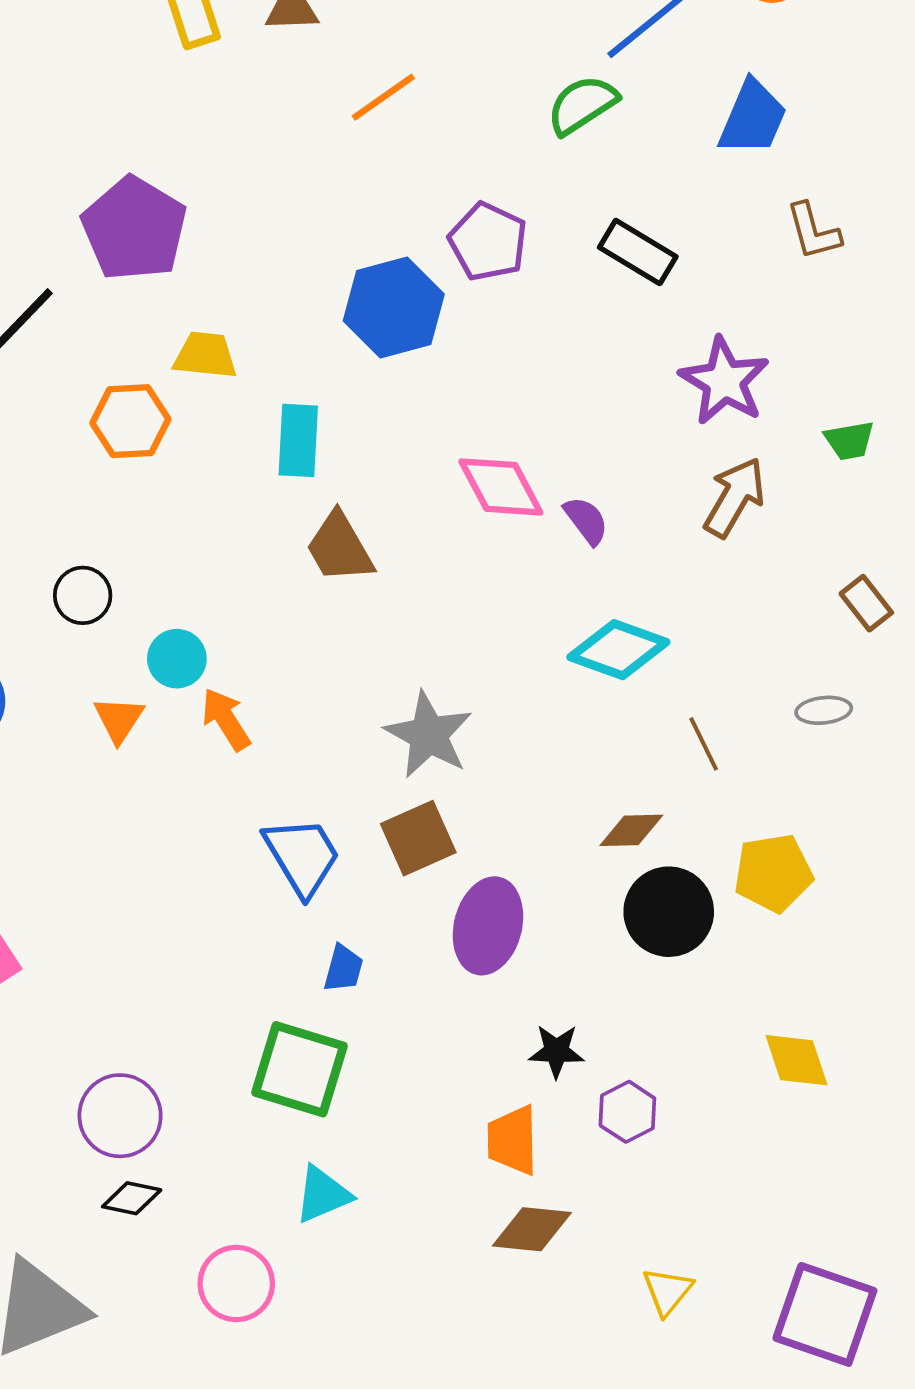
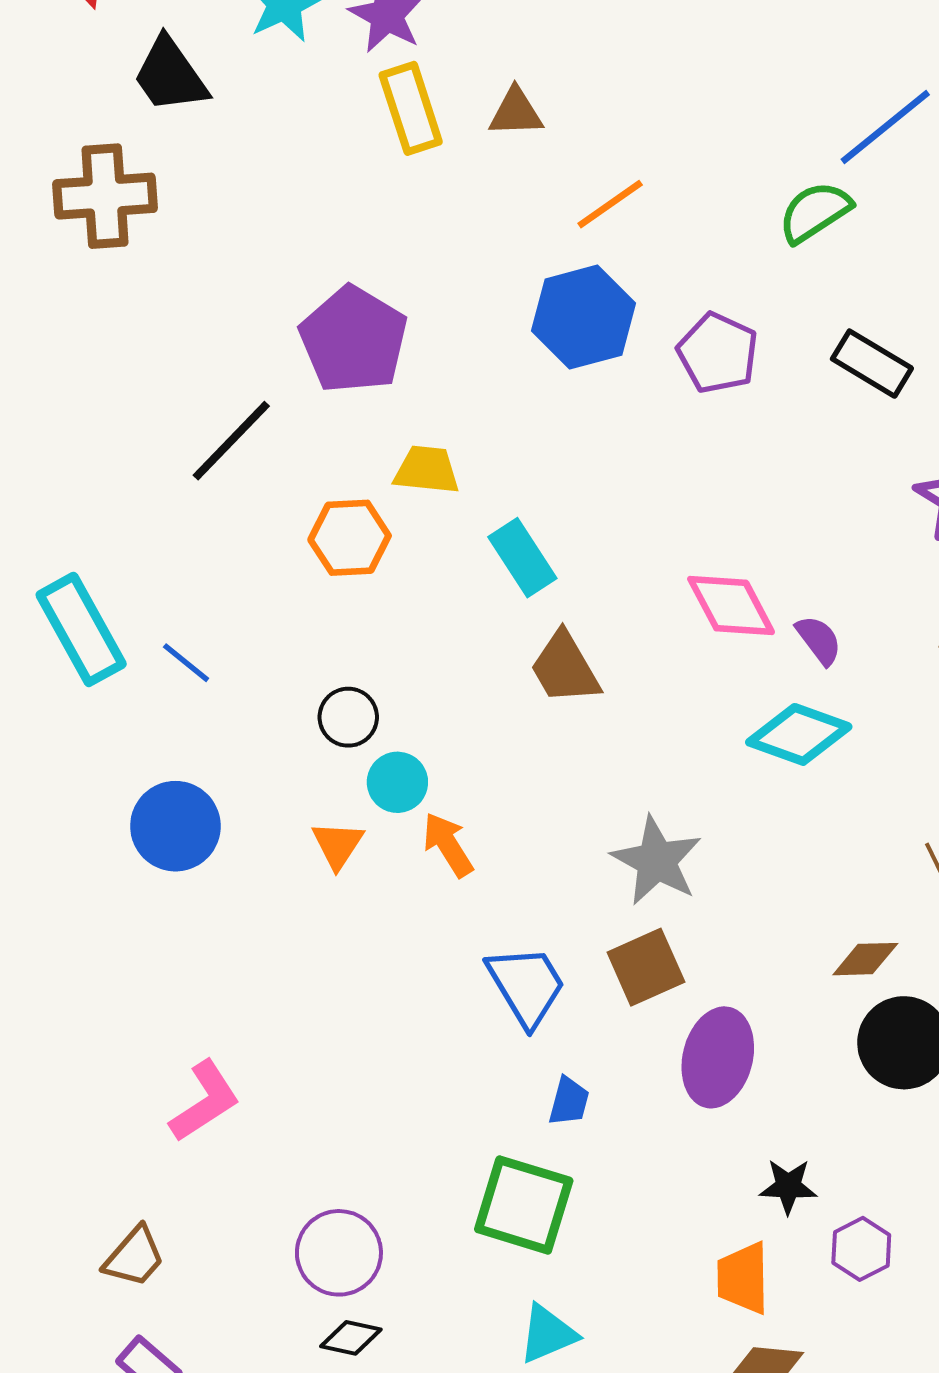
blue hexagon: (394, 307) -> (584, 317), moved
cyan rectangle: (298, 440) -> (522, 558), turned -36
black circle: (83, 595) -> (348, 717), moved
cyan diamond: (618, 650) -> (799, 734), moved

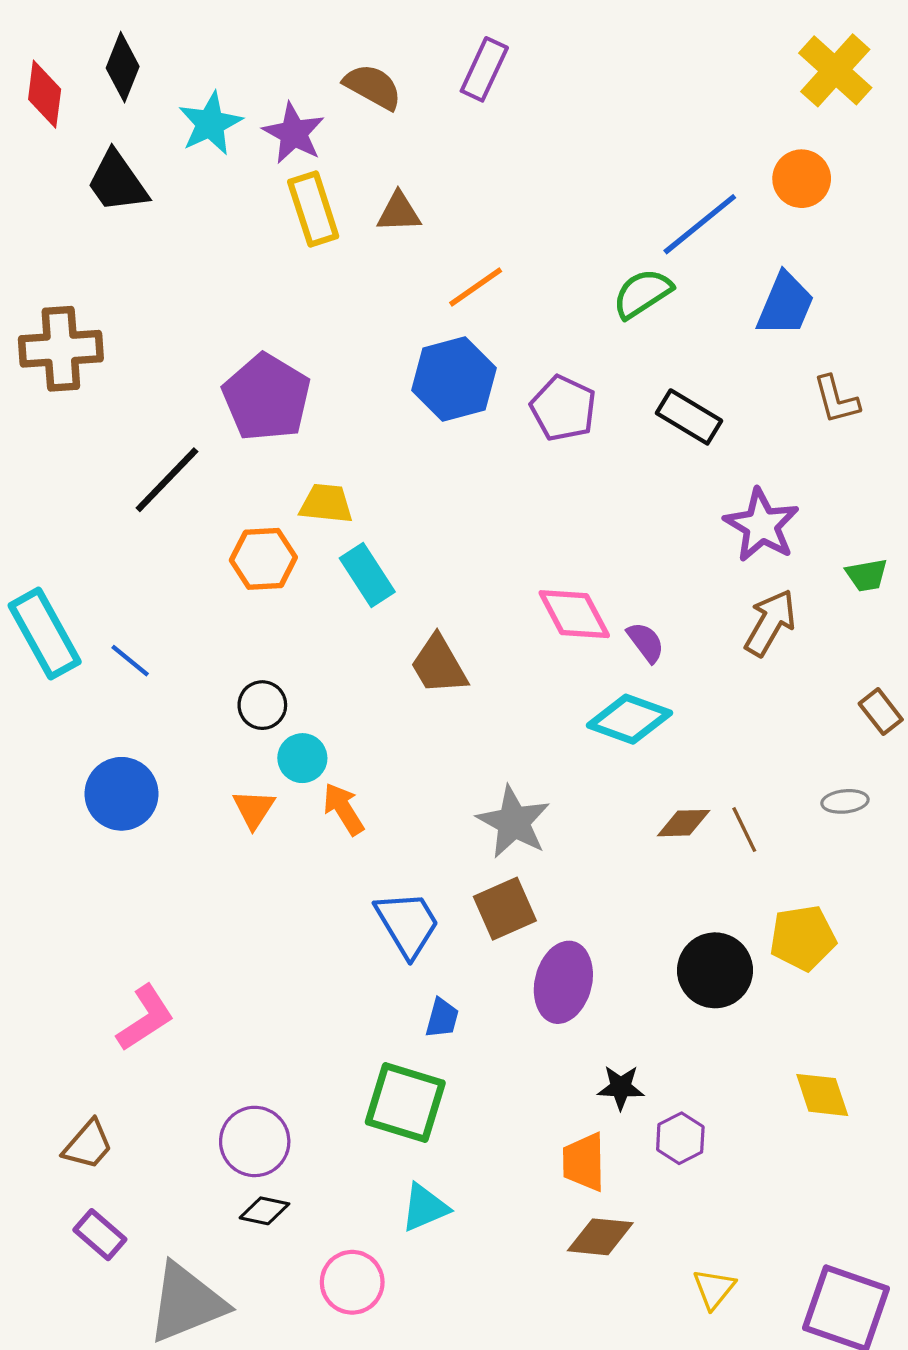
brown cross: (105, 196) -> (61, 349), moved
cyan rectangle: (522, 558) -> (367, 575), moved
brown diamond: (865, 959) -> (684, 823), moved

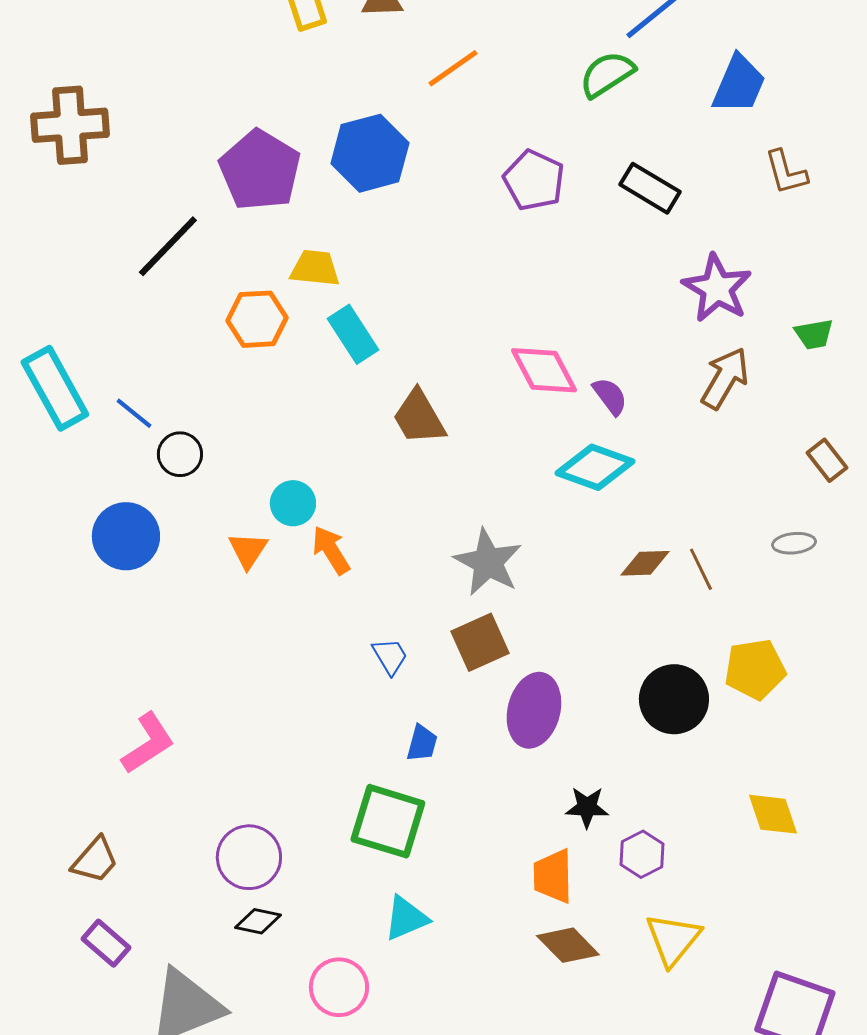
blue hexagon: (454, 379) -> (370, 153), moved
black circle: (262, 705) -> (180, 454), moved
blue trapezoid: (407, 924) -> (390, 656), size x0.6
brown diamond: (600, 1237) -> (568, 945), turned 40
yellow triangle: (714, 1289) -> (673, 939), moved, size x1.4

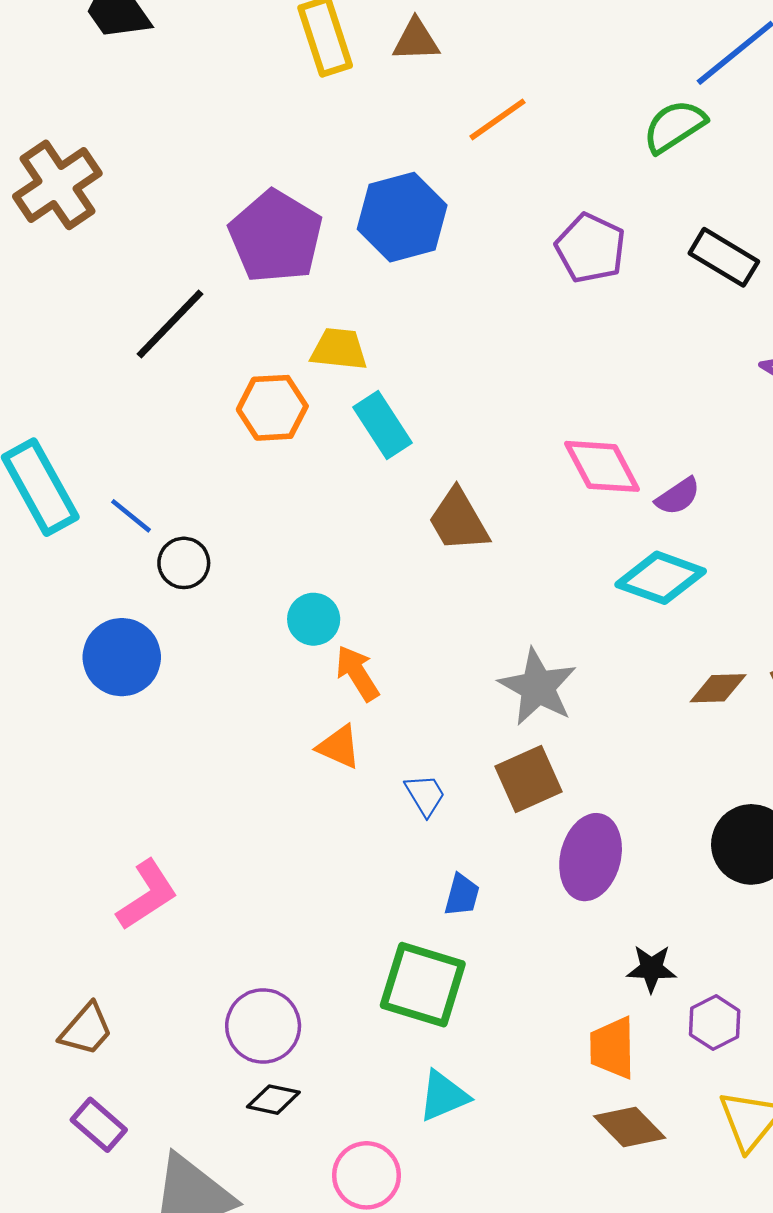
brown cross: (70, 125) -> (57, 185), turned -30
purple semicircle: (610, 396) -> (678, 496), turned 93
orange triangle: (248, 550) -> (339, 747), moved, turned -39

